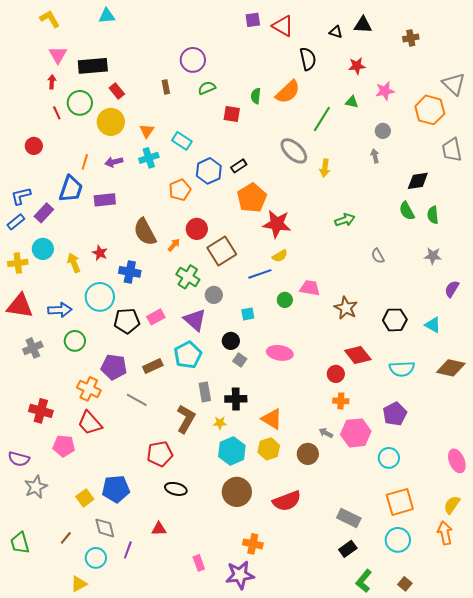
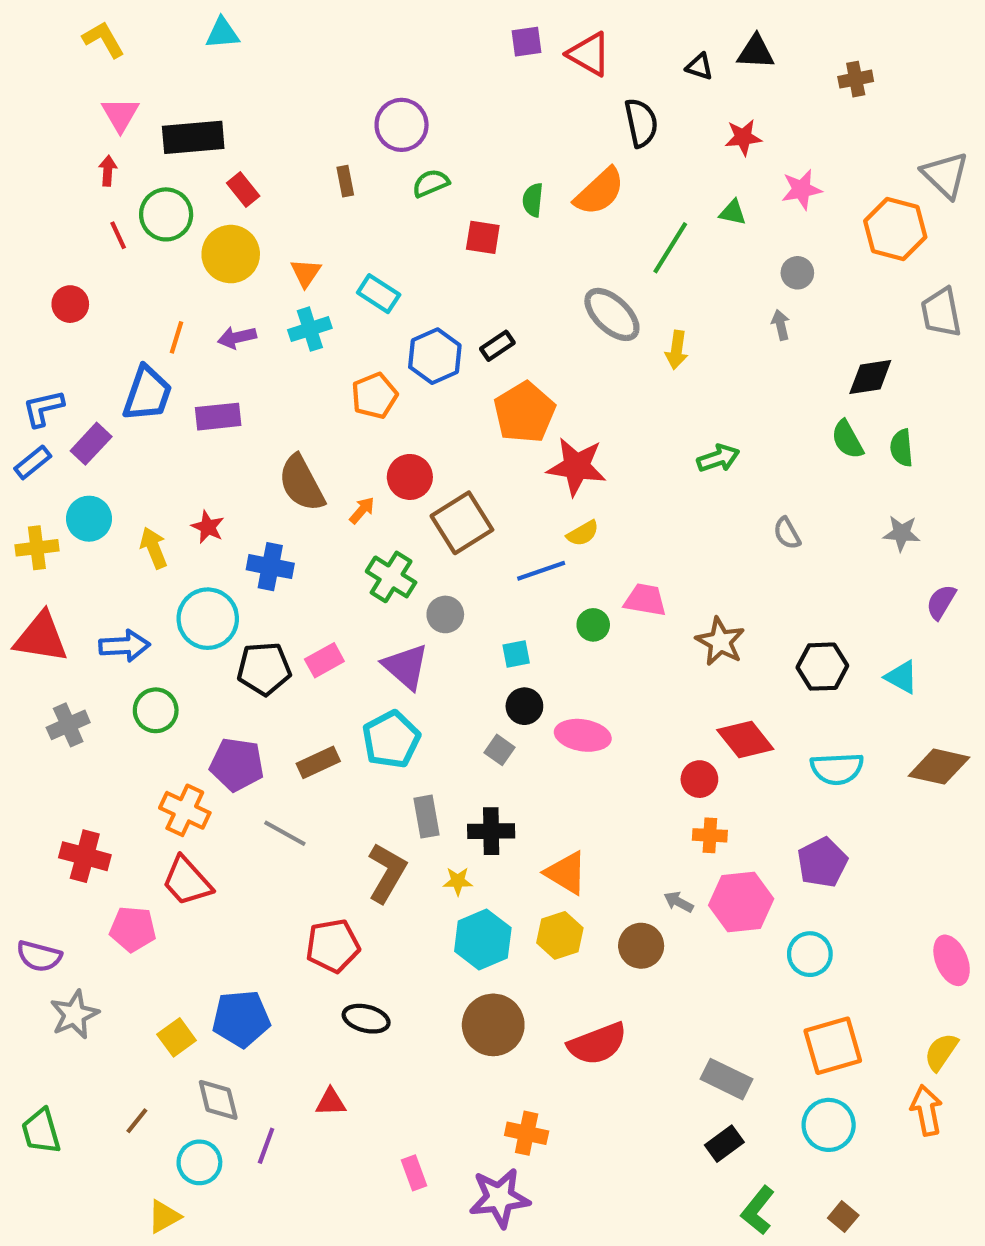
black circle: (231, 341) -> (524, 706), moved

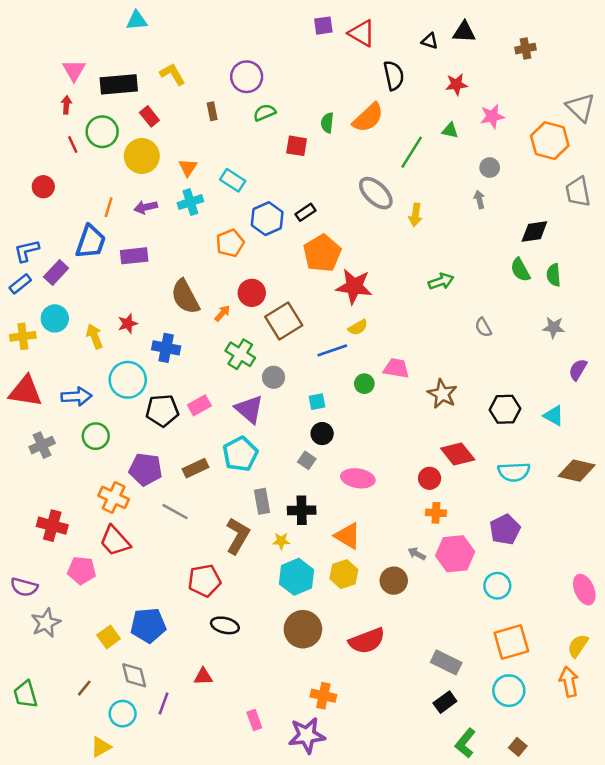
yellow L-shape: (104, 39) -> (172, 74), moved
red star: (208, 527) -> (128, 324), turned 30
pink ellipse: (583, 735) -> (358, 478), moved

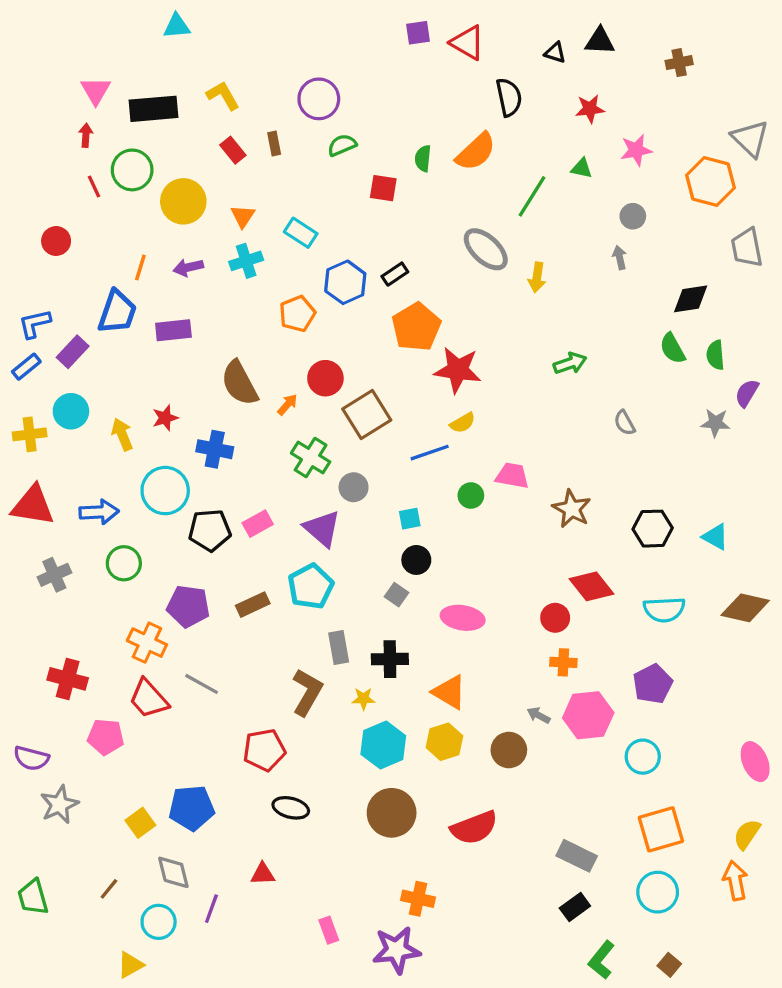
red rectangle: (149, 116) -> (233, 150), moved
purple semicircle: (578, 370) -> (747, 393), moved
gray line: (175, 512) -> (201, 684), moved

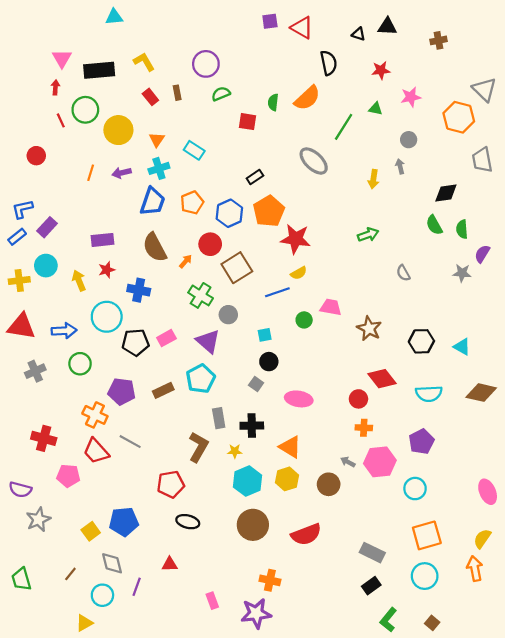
yellow arrow: (537, 277) -> (373, 179), moved
blue hexagon: (345, 282) -> (229, 213), moved
blue trapezoid: (117, 312) -> (153, 202), moved
purple rectangle: (173, 330) -> (102, 240), moved

